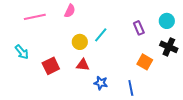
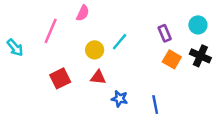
pink line: (35, 17) -> (51, 31), moved, turned -55
cyan arrow: (22, 52) -> (15, 48), moved
orange square: (145, 62) -> (172, 59), moved

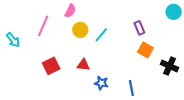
cyan circle: (198, 25) -> (174, 12), moved
yellow circle: (95, 50) -> (80, 30), moved
black cross: (200, 56) -> (170, 66), moved

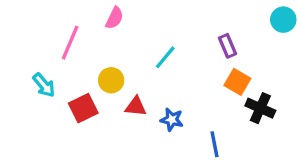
yellow circle: (80, 30) -> (111, 80), moved
cyan arrow: (13, 40) -> (44, 85), moved
black cross: (170, 66) -> (260, 108), moved
blue star: (101, 83) -> (172, 120), moved

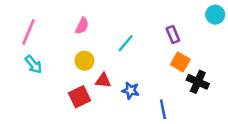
pink semicircle: (114, 18) -> (82, 26), moved
pink line: (70, 43) -> (28, 32), moved
red square: (83, 108) -> (80, 97), moved

